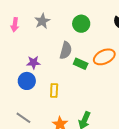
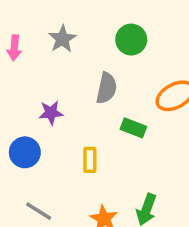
green rectangle: (81, 64) -> (133, 128), moved
blue circle: (27, 81) -> (25, 152), moved

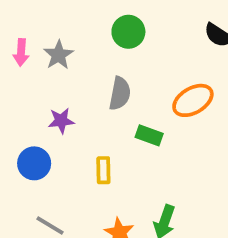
gray star: (62, 39) -> (59, 55), moved
green circle: (131, 40) -> (128, 32), moved

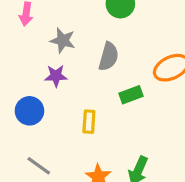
gray star: (59, 55) -> (63, 40), moved, turned -30
green rectangle: (149, 135) -> (131, 95), turned -45

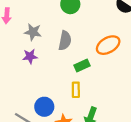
blue circle: (29, 111) -> (44, 107), moved
yellow rectangle: (89, 122) -> (76, 90), moved

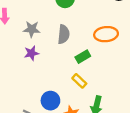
orange ellipse: (108, 45) -> (106, 34), turned 30
yellow rectangle: (76, 90) -> (79, 81), turned -40

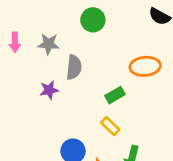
gray star: (32, 29) -> (49, 44), moved
gray semicircle: (64, 34) -> (74, 67), moved

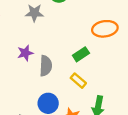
gray star: (49, 44) -> (34, 13), moved
gray semicircle: (74, 67) -> (46, 66), moved

